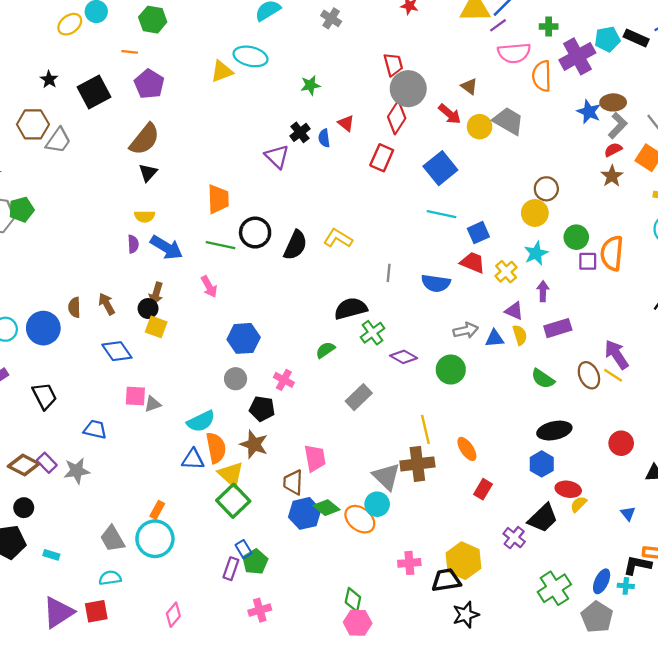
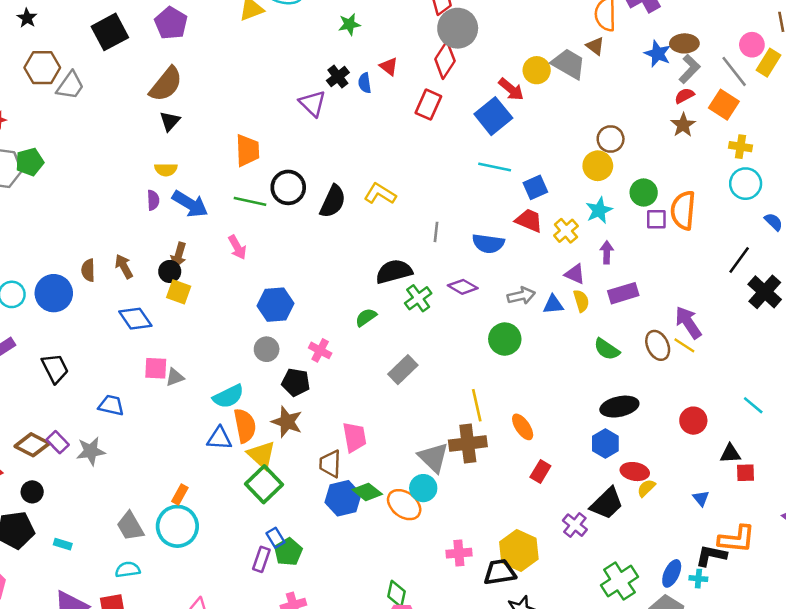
black star: (49, 79) -> (27, 18), moved
brown triangle: (469, 86) -> (595, 46), moved
red arrow: (450, 114) -> (511, 89), moved
purple diamond: (404, 357) -> (463, 287), moved

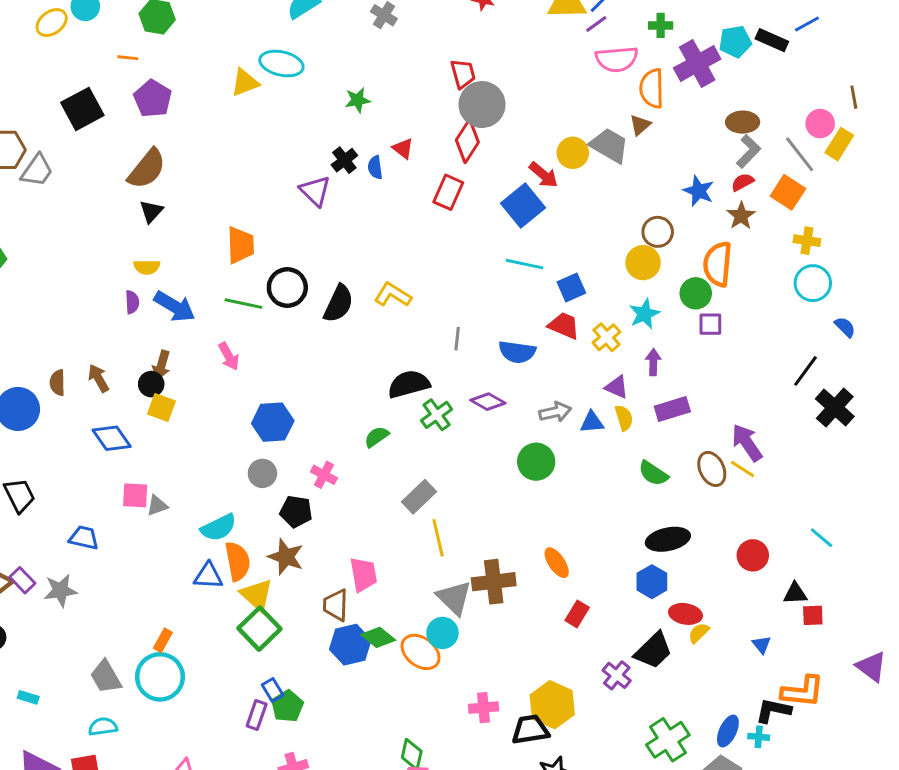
brown triangle: (595, 46) -> (640, 125), turned 42
blue star: (658, 54) -> (699, 191), moved
orange semicircle: (683, 210) -> (718, 264), moved
yellow line: (477, 405) -> (438, 538), moved

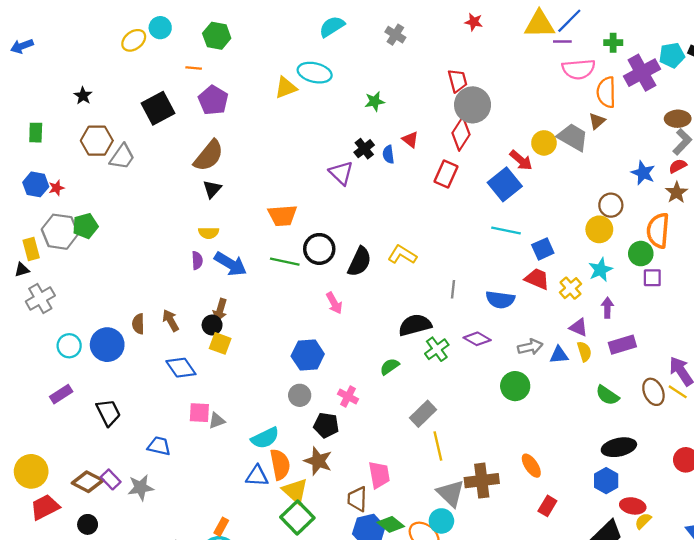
purple line: (596, 24) -> (562, 41), turned 36
orange trapezoid: (240, 245) -> (282, 216), turned 88
pink arrow: (229, 356) -> (334, 303), moved

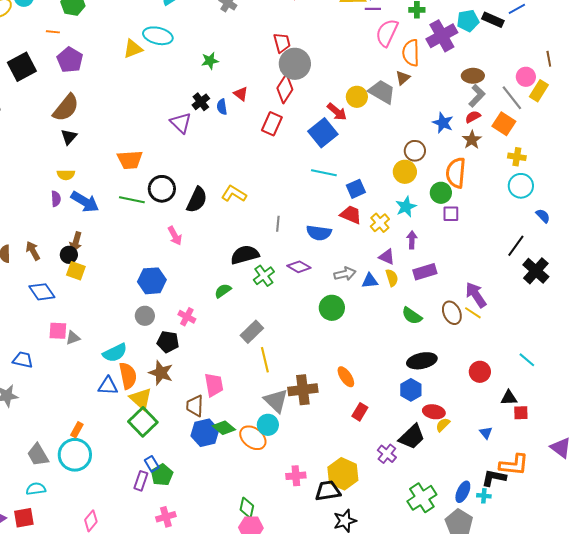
pink semicircle: (579, 69) -> (387, 33), turned 120

